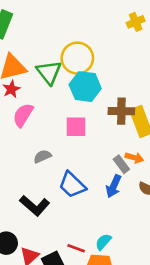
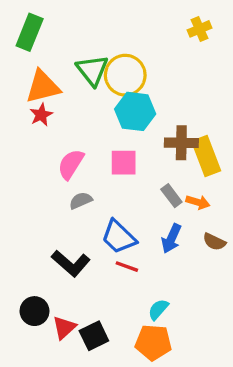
green triangle: (49, 72) -> (92, 70), moved
pink semicircle: (23, 115) -> (71, 164), moved
gray rectangle: (121, 164) -> (171, 196), moved
red line: (76, 248) -> (127, 267), moved

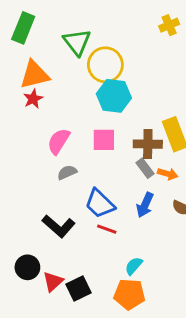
green triangle: (92, 70) -> (77, 42), moved
brown cross: (181, 143) -> (148, 144), moved

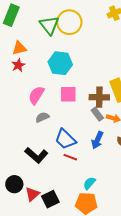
yellow circle: (105, 65) -> (69, 22), moved
orange triangle: (35, 75) -> (19, 48), size x0.7
cyan hexagon: (114, 96) -> (60, 63), moved

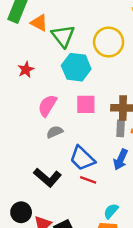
yellow circle: (69, 22) -> (109, 42), moved
green triangle: (49, 25) -> (63, 36), moved
orange triangle: (19, 48) -> (39, 23), moved, turned 42
gray rectangle: (97, 114) -> (121, 128), turned 40

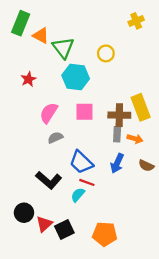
yellow circle: (109, 42) -> (106, 53), size x0.6
cyan semicircle: (111, 211) -> (78, 195), moved

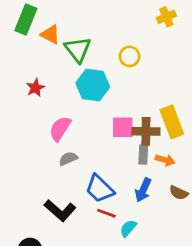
pink square: (85, 112) -> (123, 127), moved
cyan semicircle: (78, 195) -> (128, 228), moved

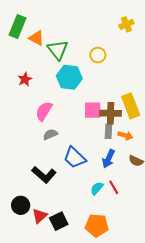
red line: (106, 213) -> (114, 187), moved, turned 40

